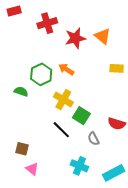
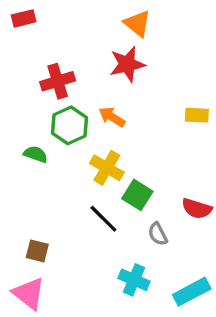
red cross: (47, 23) -> (58, 81), moved
orange triangle: (103, 36) -> (137, 24), moved
pink triangle: (32, 169) -> (29, 293), moved, size x1.5

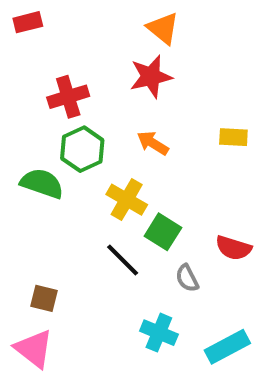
orange arrow: (112, 117) -> (153, 143), moved
green semicircle: (36, 154) -> (42, 183), size x1.5

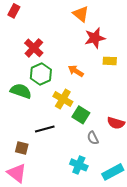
red rectangle: (28, 22) -> (14, 11), turned -48
red star: (151, 77) -> (95, 38), moved
red cross: (68, 97) -> (34, 48), turned -30
yellow rectangle: (233, 137) -> (110, 61), moved
black line: (123, 260) -> (45, 129), moved, turned -60

